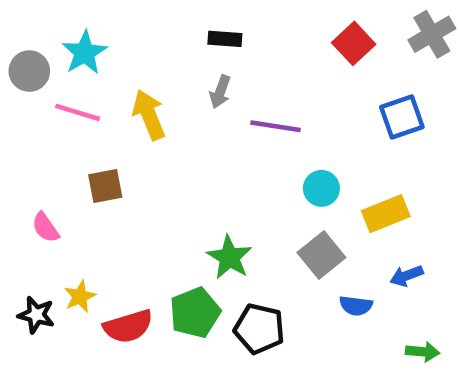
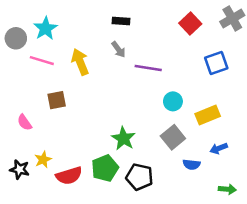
gray arrow: (220, 92) -> (119, 49), turned -56

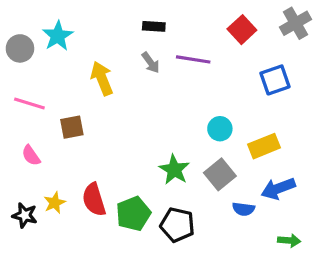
pink line: (42, 61) -> (29, 104), moved
purple line: (148, 68) -> (193, 59), moved
green star: (123, 138) -> (174, 170), moved
blue arrow: (219, 148) -> (278, 189), size x1.5
red semicircle: (69, 176) -> (94, 200), moved, turned 90

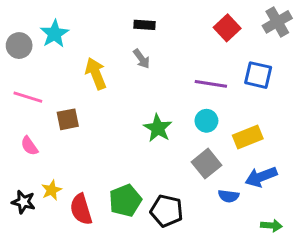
purple line: (193, 59) -> (211, 84), moved
blue square: (275, 80) -> (258, 75), turned 32
green star: (174, 170) -> (158, 128), moved
red semicircle: (94, 200) -> (81, 209), moved

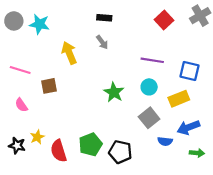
cyan star: (54, 34) -> (39, 24), turned -30
gray circle: (19, 46) -> (14, 21), moved
blue square: (258, 75) -> (189, 71), moved
green arrow: (271, 226) -> (197, 153), moved

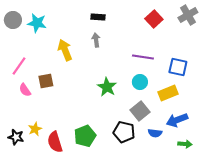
gray arrow: (102, 42) -> (96, 40), turned -152
pink line: (20, 70) -> (19, 66), turned -72
pink semicircle: (21, 105) -> (25, 90), moved
black pentagon: (120, 152) -> (124, 132), moved

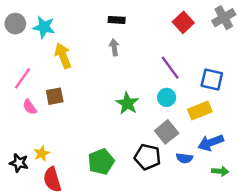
yellow arrow: (65, 50) -> (63, 56), moved
purple line: (143, 57) -> (170, 68), turned 45
red semicircle: (55, 142) -> (52, 180), moved

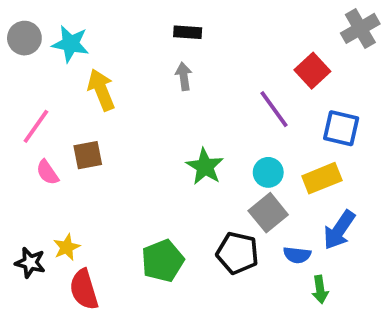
red square: (183, 22) -> (312, 71), moved
cyan circle: (167, 97) -> (268, 172), moved
blue arrow: (211, 143) -> (339, 230), turned -35
green arrow: (220, 171) -> (320, 289), moved, turned 77

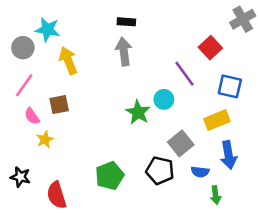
gray circle: (24, 38) -> (23, 48), moved
gray arrow: (184, 76) -> (124, 52), size x1.5
cyan circle: (268, 172) -> (164, 99), moved
blue arrow: (339, 230) -> (229, 155), turned -44
yellow star: (67, 247) -> (45, 139), moved

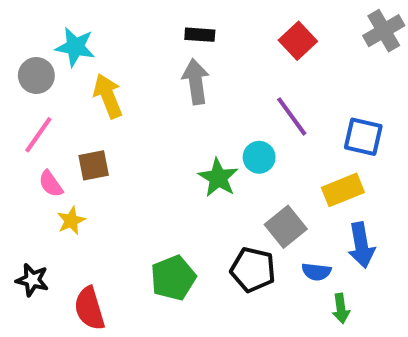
red square: (210, 48) -> (298, 41), moved

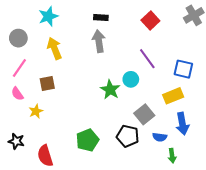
cyan star: (75, 47) -> (48, 16), moved, turned -30
pink semicircle: (51, 184) -> (17, 94), moved

